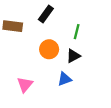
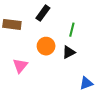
blue triangle: (65, 79) -> (86, 83), moved
pink triangle: (25, 85) -> (20, 66), moved

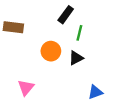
black rectangle: (43, 13) -> (66, 15), moved
pink triangle: (20, 66) -> (26, 88), moved

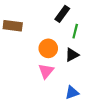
pink triangle: (26, 88) -> (46, 71), moved
blue triangle: (95, 92) -> (72, 93), moved

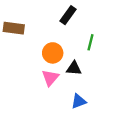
green line: (75, 31) -> (90, 42), moved
black triangle: (72, 55) -> (74, 68), moved, turned 32

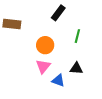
black triangle: (74, 68) -> (76, 68), moved
blue triangle: (79, 101) -> (58, 80), moved, turned 40

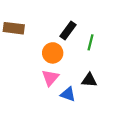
black rectangle: (58, 13) -> (68, 31), moved

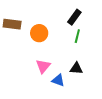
black rectangle: (68, 31) -> (74, 17), moved
orange circle: (53, 53) -> (39, 33), moved

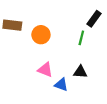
black rectangle: (74, 17) -> (94, 19), moved
pink triangle: (43, 66) -> (45, 70), turned -49

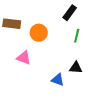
black rectangle: (94, 19) -> (70, 13), moved
pink triangle: (45, 70) -> (24, 58), moved

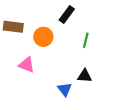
black rectangle: (70, 13) -> (67, 14), moved
blue triangle: (58, 80) -> (65, 89), turned 32

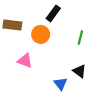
black rectangle: (67, 14) -> (53, 13), moved
black triangle: (85, 76) -> (79, 71), turned 32

